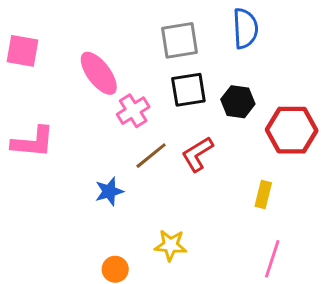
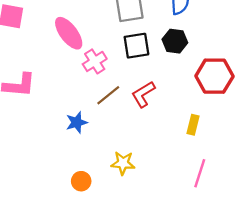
black hexagon: (238, 102) -> (175, 41), moved

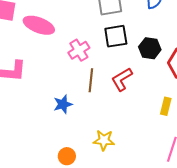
pink ellipse: (69, 33) -> (39, 25), moved, turned -32
black hexagon: (175, 41) -> (150, 48), moved
brown line: (108, 95) -> (91, 80), turned -45

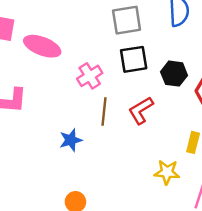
yellow star: (104, 140) -> (167, 172), moved

